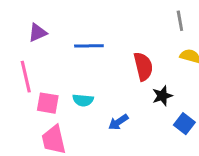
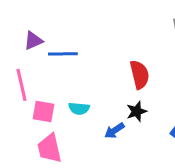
blue line: (89, 46) -> (63, 54), moved
black star: (162, 96) -> (137, 111), moved

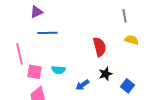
purple triangle: (33, 41) -> (36, 12), moved
black star: (137, 111) -> (106, 74), moved

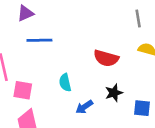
red semicircle: (100, 47) -> (106, 58), turned 120
cyan semicircle: (58, 70) -> (65, 83), moved, turned 72
blue square: (128, 86) -> (142, 108), turned -32

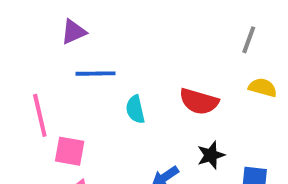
gray line: (138, 18) -> (249, 40), turned 30
cyan semicircle: (65, 83) -> (135, 109), moved

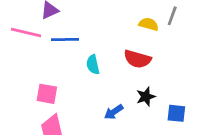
yellow semicircle: (263, 88) -> (149, 24), moved
pink line: (40, 115) -> (26, 33), moved, turned -64

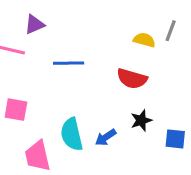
blue line: (65, 39) -> (69, 63), moved
cyan semicircle: (93, 65) -> (72, 134), moved, size x1.5
pink square: (47, 94) -> (16, 110), moved

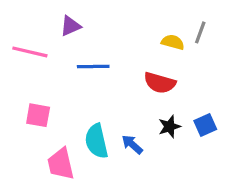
purple triangle: (34, 24) -> (71, 26), moved
blue arrow: (106, 137) -> (132, 144), turned 75
blue square: (175, 139) -> (205, 125), moved, turned -30

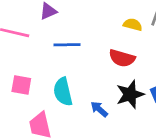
black star: (169, 127) -> (130, 94), size x1.5
cyan semicircle: (96, 141) -> (63, 92), moved

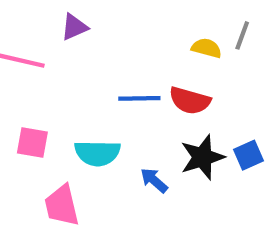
blue line: (67, 45) -> (139, 98), moved
cyan semicircle: (63, 92) -> (97, 153), turned -76

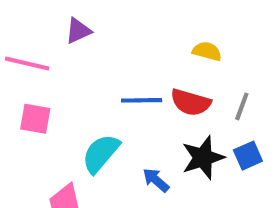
gray line: (242, 35) -> (242, 106), moved
pink square: (32, 143) -> (35, 119), moved
cyan semicircle: (97, 153) -> (101, 153), turned 129

